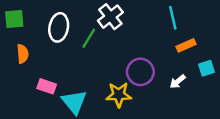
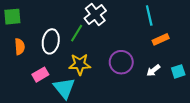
white ellipse: (59, 27) -> (51, 41), moved
cyan square: (206, 68) -> (178, 71), moved
pink rectangle: (47, 86) -> (40, 75), turned -49
yellow star: (119, 95) -> (80, 64), moved

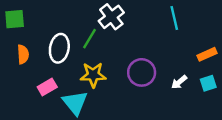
orange rectangle: (161, 39) -> (207, 54), moved

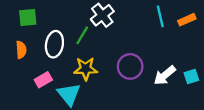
green square: (15, 19) -> (28, 17), moved
orange rectangle: (207, 54) -> (187, 20), moved
white arrow: (179, 82) -> (165, 75), size x1.5

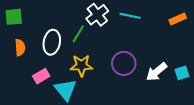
cyan line: (160, 16) -> (130, 16), moved, turned -66
green square: (28, 17) -> (14, 17), moved

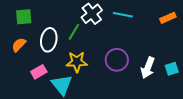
green square: (14, 17) -> (24, 17), moved
orange semicircle: (20, 48) -> (19, 45), turned -133
white arrow: (157, 72) -> (148, 68), turned -30

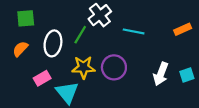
cyan line: (123, 15) -> (134, 31), moved
orange rectangle: (168, 18) -> (183, 29), moved
purple circle: (117, 60) -> (114, 67), moved

